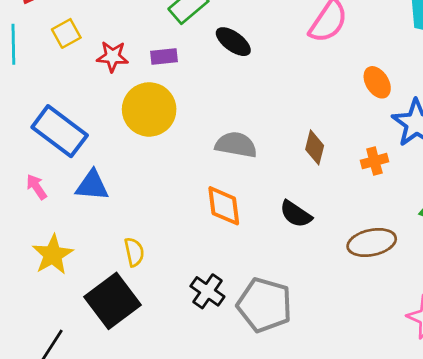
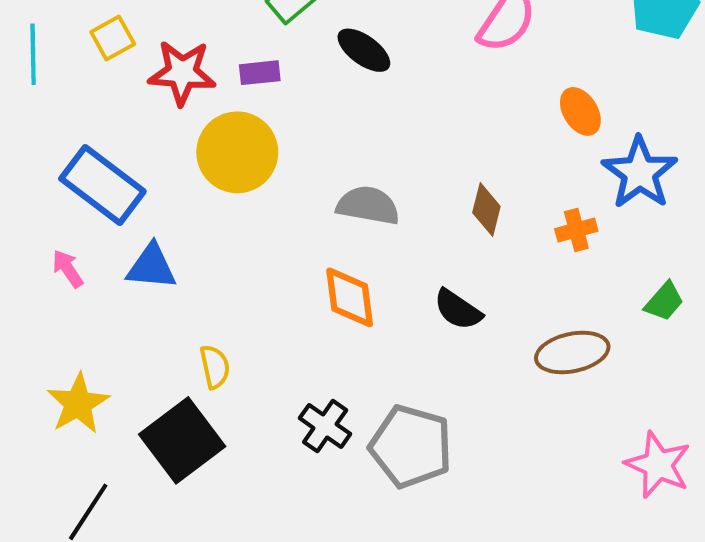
red star: (112, 57) -> (182, 73), size x1.4
yellow star: (53, 255) -> (78, 404), moved

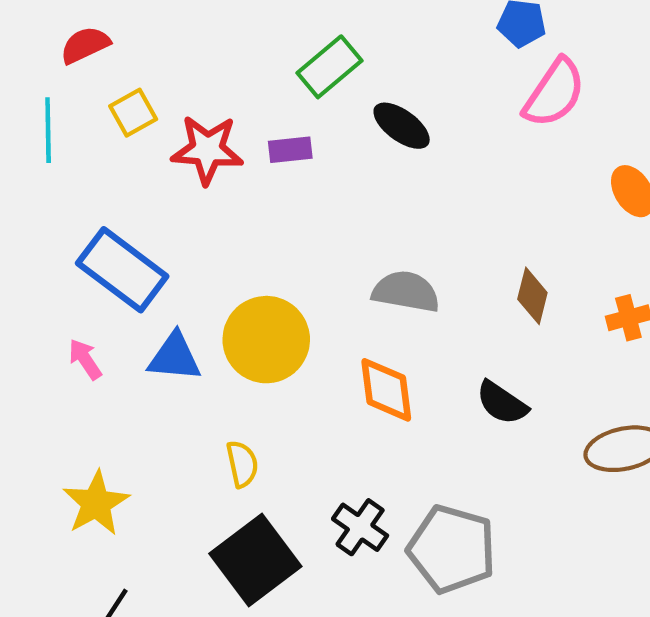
yellow circle: (237, 152) -> (266, 340), moved
black square: (182, 440) -> (255, 560), moved

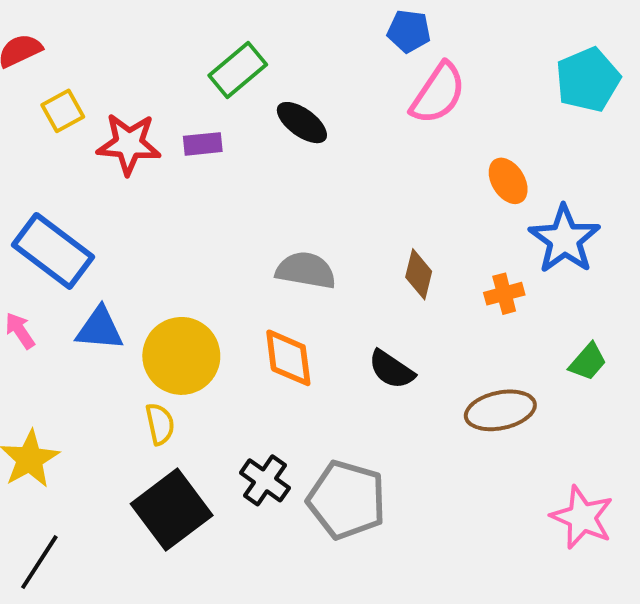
yellow circle: (266, 340) -> (181, 356), moved

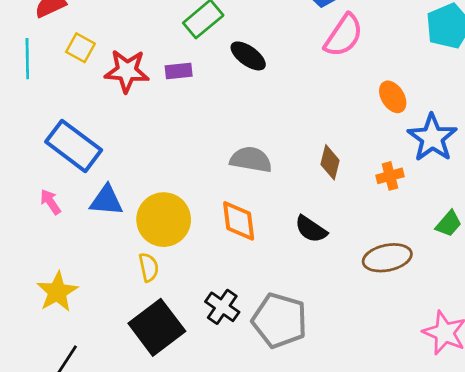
yellow square: (63, 111) -> (80, 48), turned -32

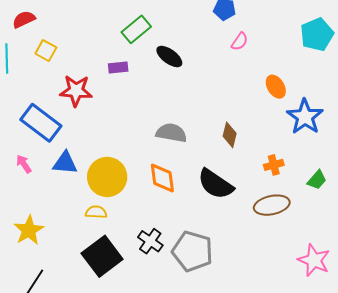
pink semicircle: (344, 35) -> (240, 41), size x0.6
red star: (127, 71) -> (76, 91), moved
orange cross: (390, 176) -> (274, 165), moved
black semicircle: (311, 229) -> (216, 184), size x1.5
yellow semicircle: (149, 267) -> (96, 212), turned -75

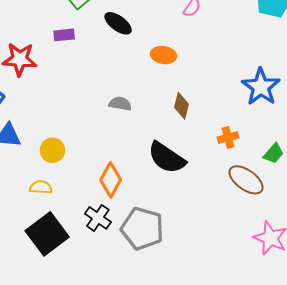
orange ellipse: (276, 87) -> (164, 55), moved, turned -50
gray semicircle: (171, 133) -> (120, 104), size x0.7
yellow circle: (107, 177) -> (52, 150), size x0.6
orange diamond: (162, 178) -> (111, 180), moved, turned 36
brown ellipse: (272, 205) -> (246, 180), moved, turned 48

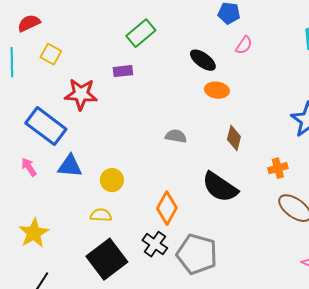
black ellipse: (118, 23) -> (203, 60), moved

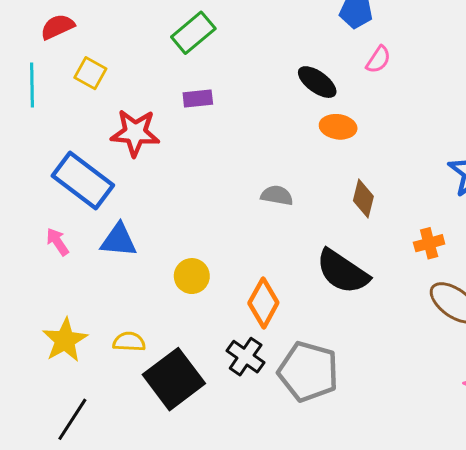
green rectangle: (141, 33) -> (193, 33), moved
yellow circle: (112, 180) -> (192, 276), moved
yellow semicircle: (101, 215) -> (129, 342), moved

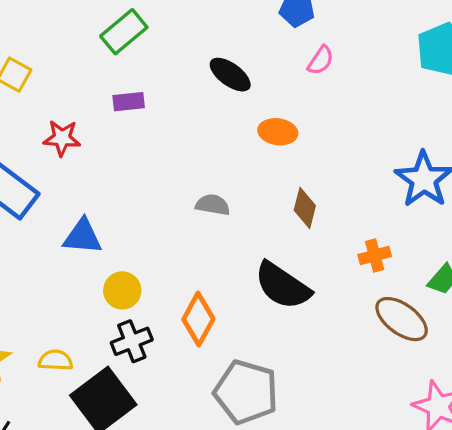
black ellipse: (317, 82) -> (230, 75), moved
red star: (135, 133) -> (62, 138), size x0.7
blue triangle: (119, 240) -> (83, 236), moved
black cross: (246, 357) -> (132, 341), moved, turned 33

